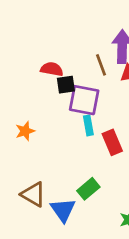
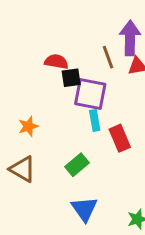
green rectangle: (88, 189) -> (77, 165), moved
brown triangle: (33, 194) -> (23, 169), moved
blue triangle: (63, 210) -> (84, 209), moved

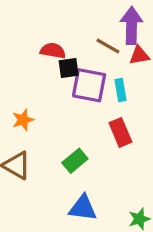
brown line: (108, 57) -> (108, 46), turned -40
cyan rectangle: (95, 120) -> (120, 90), moved
blue triangle: (84, 209) -> (83, 208), turned -48

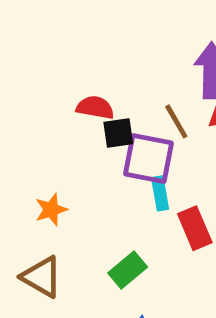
brown line: (108, 46) -> (176, 121), moved, turned 30
cyan rectangle: (120, 90) -> (160, 193), moved

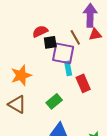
red semicircle: (95, 108) -> (40, 31), turned -35
orange star: (51, 210) -> (21, 75), size x1.5

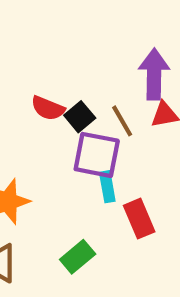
red semicircle: (40, 31) -> (48, 108), turned -133
black square: (50, 42) -> (80, 117), moved, turned -32

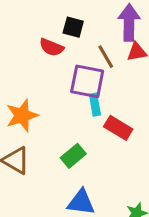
black square: (80, 117) -> (73, 27), moved, turned -35
red rectangle: (139, 219) -> (118, 128), turned -36

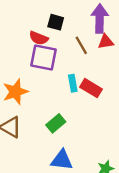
purple square: (87, 81) -> (43, 58), moved
red rectangle: (118, 128) -> (91, 88), moved

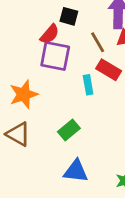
red semicircle: (39, 38) -> (50, 34), turned -72
red rectangle: (91, 88) -> (109, 70), moved

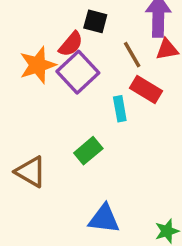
purple square: (55, 56) -> (78, 72), turned 36
orange star: (24, 94) -> (38, 65), moved
green rectangle: (69, 130) -> (88, 151), moved

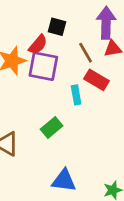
purple square: (78, 72) -> (43, 66), turned -36

